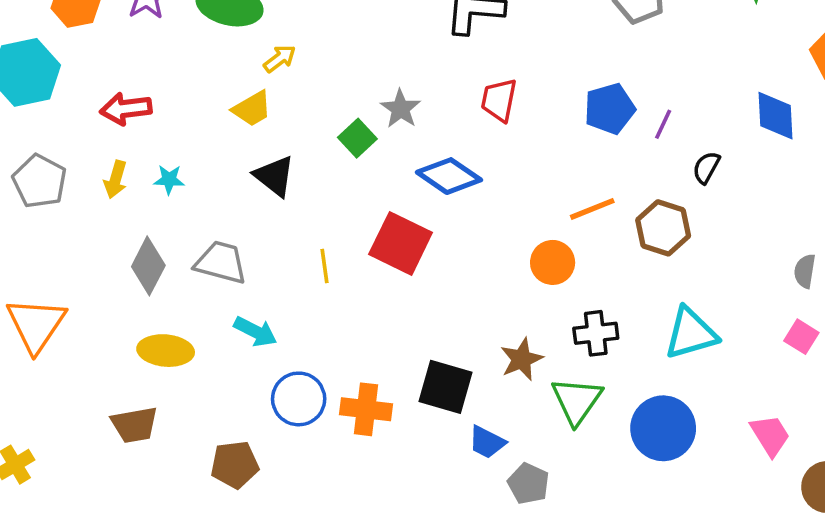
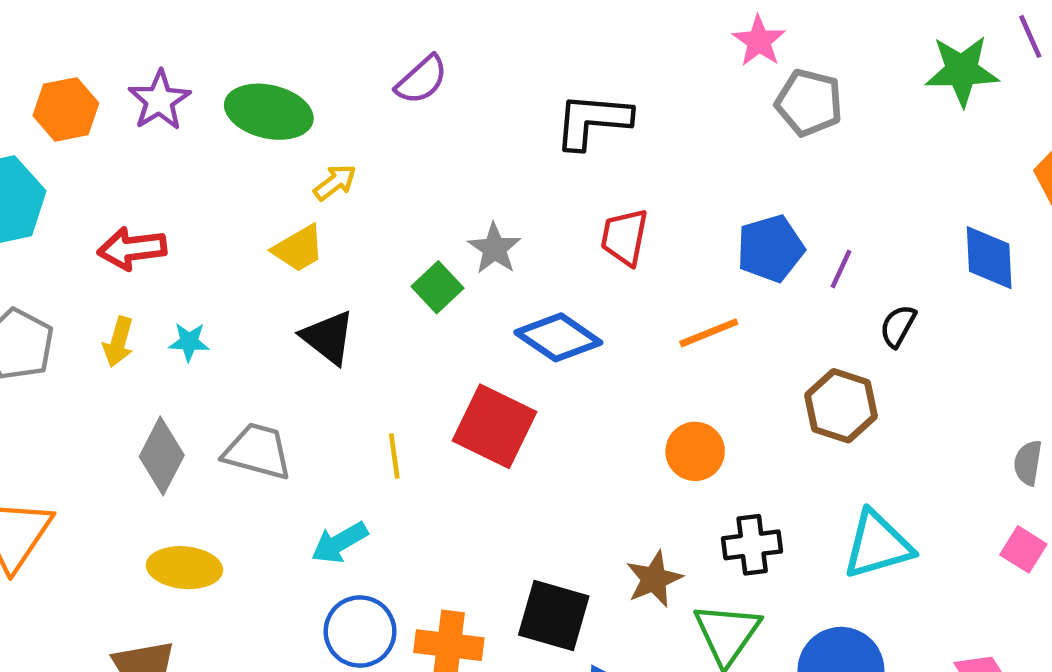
orange line: (592, 209) -> (709, 333), moved
cyan arrow: (255, 332) -> (339, 543), moved, turned 123

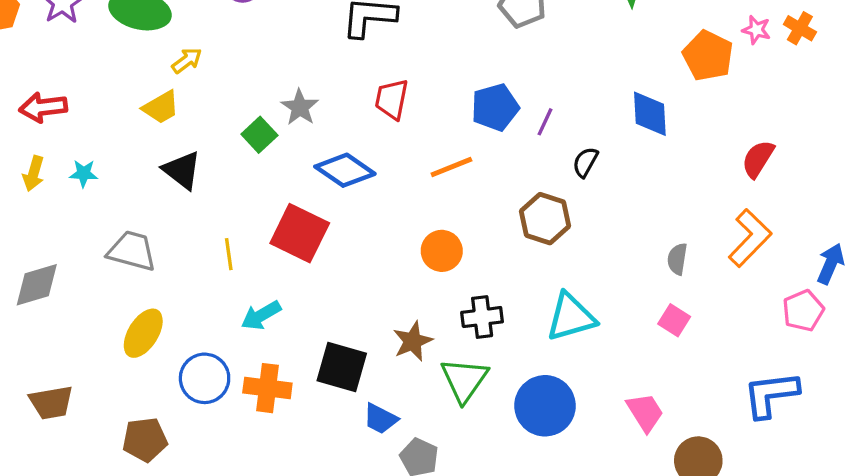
gray diamond: (162, 456) -> (37, 285), moved, turned 46
cyan arrow: (339, 543) -> (261, 315), moved
yellow ellipse: (184, 568) -> (143, 333), moved, turned -63

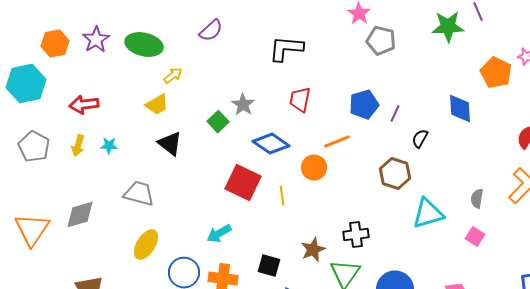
orange circle: (442, 251) -> (314, 168), moved
yellow line: (229, 254) -> (282, 196), moved
cyan triangle: (571, 317) -> (428, 214), moved
black square: (342, 367) -> (269, 266), size x0.7

